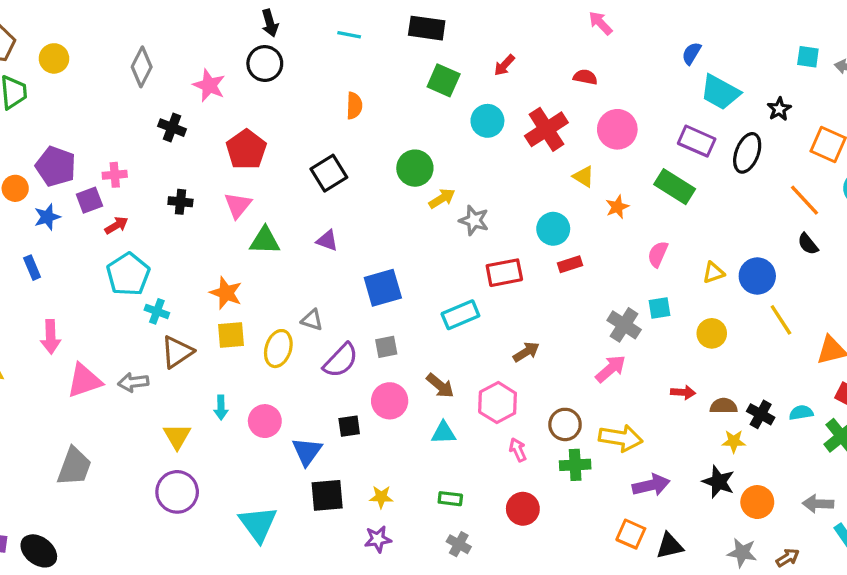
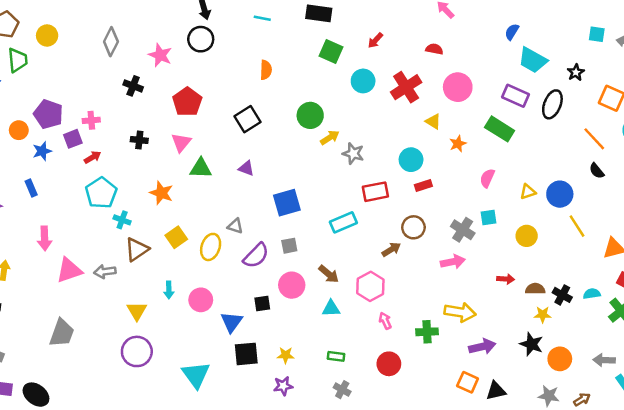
orange star: (226, 293) -> (161, 193), moved
yellow square: (231, 335) -> (176, 237), turned -30
pink arrow: (611, 369) -> (453, 262), turned 30
brown circle: (565, 424) -> (413, 227), moved

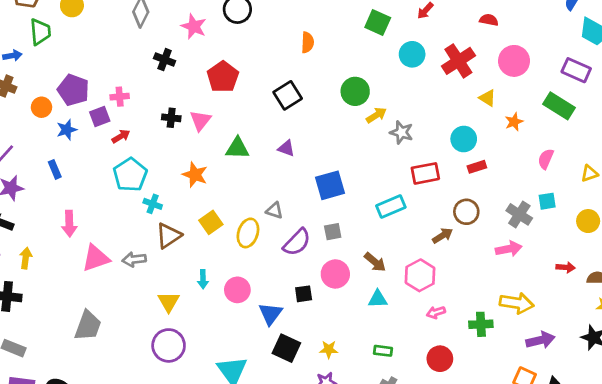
pink triangle: (181, 142) -> (200, 120), moved
pink arrow: (385, 321) -> (436, 312), turned -84
black square: (246, 354) -> (286, 348), turned 30

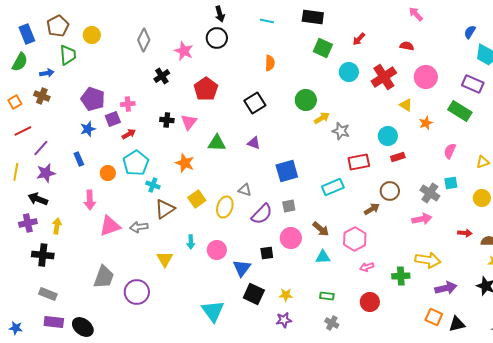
black cross: (165, 60) -> (162, 76), turned 35
orange circle: (42, 107) -> (108, 173), moved
purple circle: (169, 345) -> (137, 292), moved

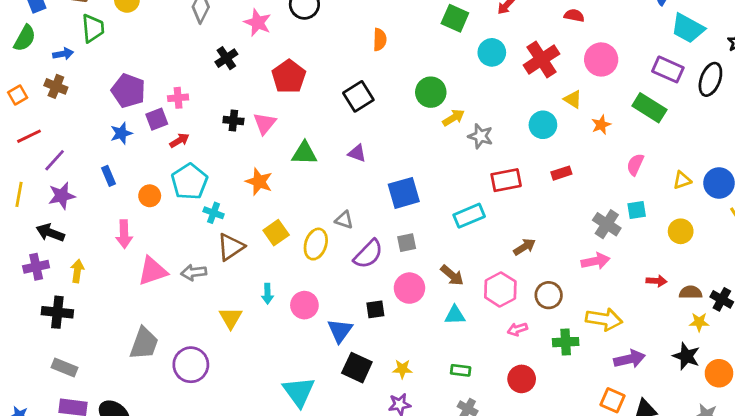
cyan circle: (388, 136) -> (543, 125), moved
brown circle: (390, 191) -> (549, 295), moved

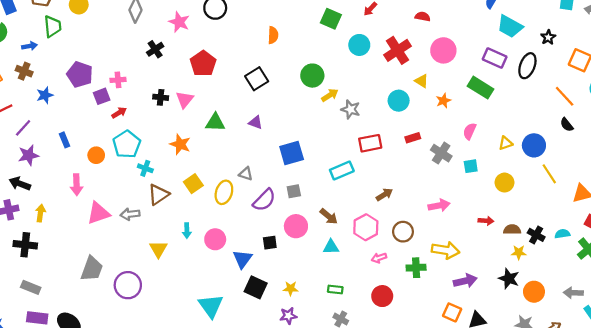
blue star: (121, 133) -> (45, 95), moved
gray cross: (607, 224) -> (441, 153), moved

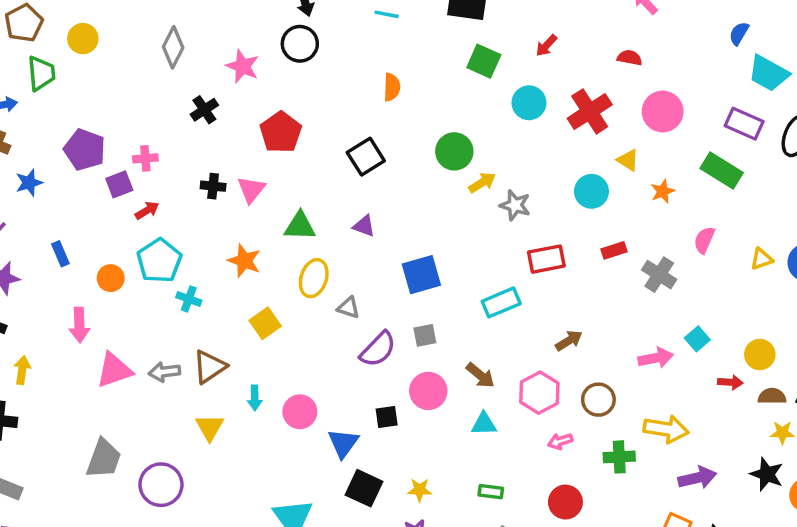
cyan square: (471, 166) -> (697, 339), moved, turned -32
yellow circle: (505, 183) -> (760, 354), moved
yellow ellipse: (224, 192) -> (314, 278), moved
brown triangle: (158, 195) -> (210, 367), moved

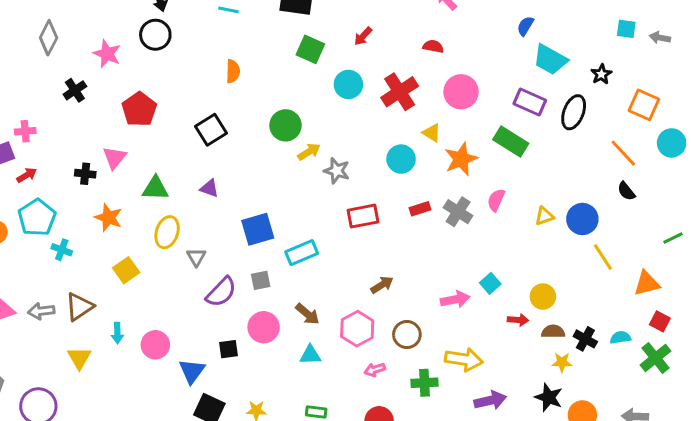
black cross: (213, 186) -> (85, 174), moved
orange star: (663, 191) -> (461, 159), size x1.6
gray cross: (659, 275) -> (458, 212), moved
cyan rectangle: (501, 302) -> (302, 253), moved
gray triangle: (348, 308) -> (196, 257), turned 42

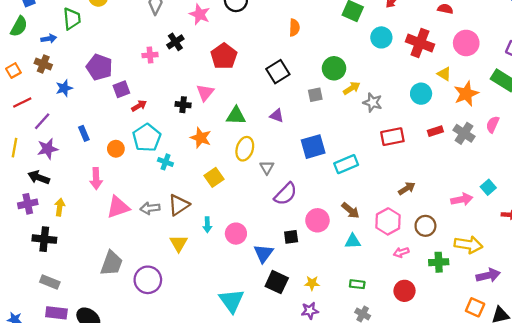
red cross: (400, 92) -> (420, 43), turned -36
pink cross: (25, 131) -> (150, 55), moved
gray square: (261, 280) -> (315, 95), moved

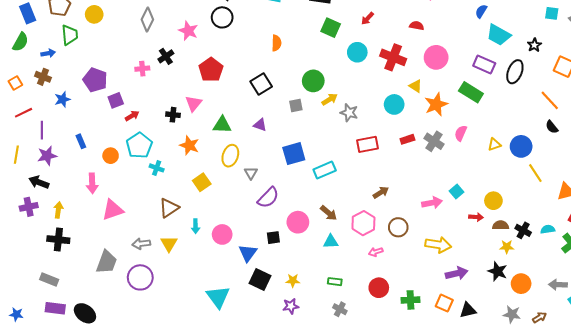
purple line: (42, 121) -> (42, 130), turned -42
gray arrow: (150, 208) -> (141, 244), moved
black cross: (44, 239) -> (58, 240), moved
green cross: (439, 262) -> (411, 300), moved

